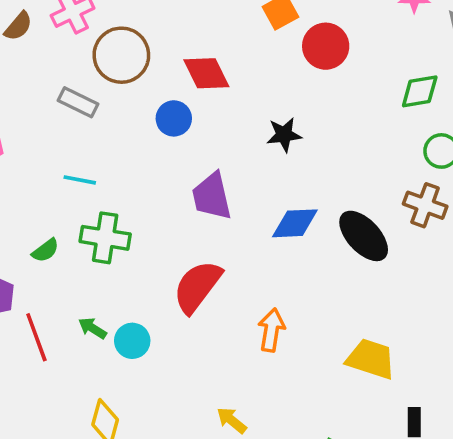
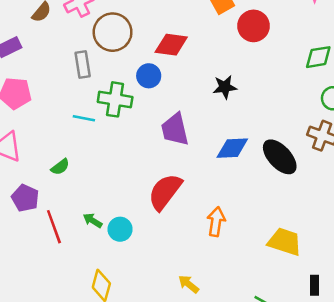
red diamond: (206, 73) -> (171, 45), turned -56
gray rectangle: (78, 102) -> (83, 65), turned 55
green cross: (105, 238) -> (115, 99), moved

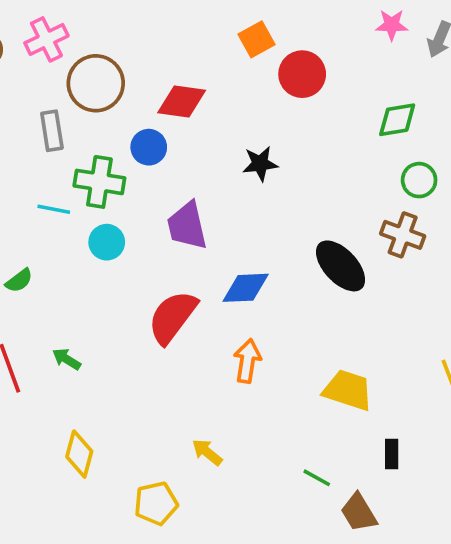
blue diamond: (232, 148) -> (246, 288), moved
cyan circle: (120, 229) -> (107, 242), moved

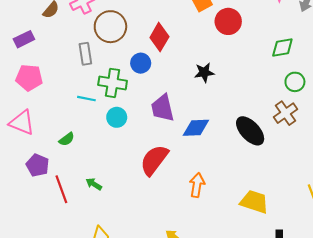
red diamond: (182, 102) -> (159, 37), turned -68
brown cross: (403, 235) -> (286, 113), turned 35
blue diamond: (246, 288) -> (196, 128), moved

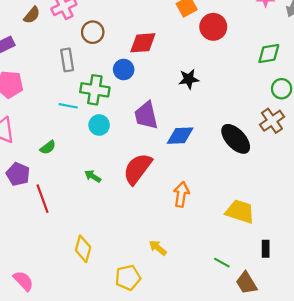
brown circle: (110, 27) -> (93, 32), size x0.7
red diamond: (159, 37) -> (143, 43), turned 56
green arrow: (94, 184) -> (93, 176), moved

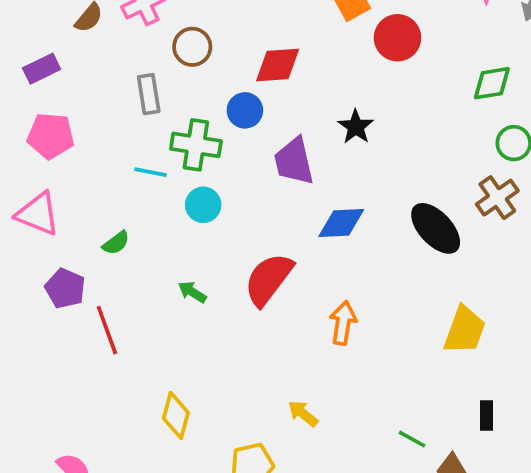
black star: (189, 79) -> (356, 127), turned -30
purple trapezoid: (146, 115) -> (294, 161), moved
yellow trapezoid: (240, 211) -> (465, 330), moved, turned 92

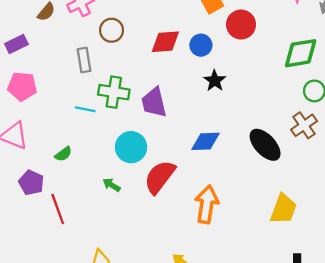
green diamond: (492, 83) -> (301, 53), size x1.4
blue circle: (245, 110) -> (201, 45), moved
purple trapezoid: (294, 161) -> (154, 102), moved
cyan circle: (203, 205) -> (131, 147), moved, size x1.4
orange arrow: (343, 323) -> (207, 204), size x1.4

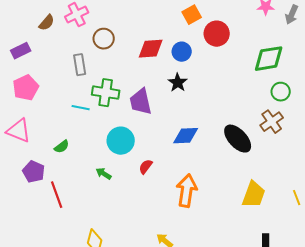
black star: (215, 81) -> (178, 83), moved
pink pentagon: (22, 86) -> (26, 88), turned -30
red semicircle: (160, 177) -> (146, 167), size x0.5

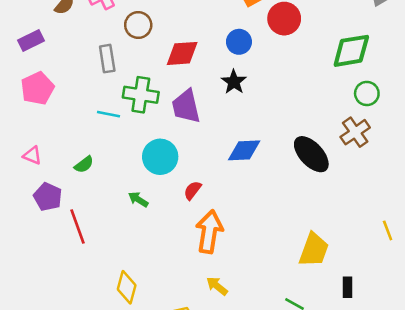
red diamond: (151, 49) -> (182, 53), moved
pink triangle: (19, 131) -> (32, 155), moved, size x0.6
orange arrow: (187, 191) -> (209, 232), moved
yellow trapezoid: (254, 195) -> (314, 250), moved

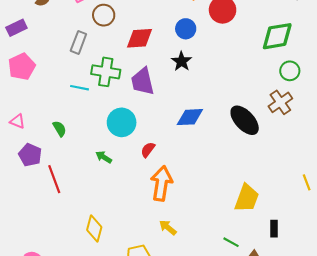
gray rectangle: (107, 59) -> (78, 42), turned 30
green semicircle: (84, 165) -> (60, 129), turned -84

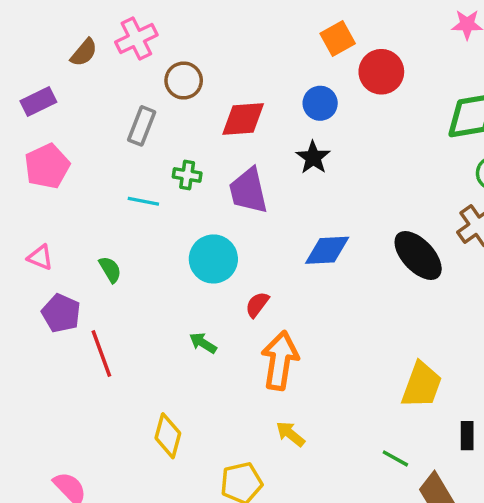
green cross: (106, 72) -> (187, 175), size x0.6
green arrow: (104, 157) -> (203, 343), moved

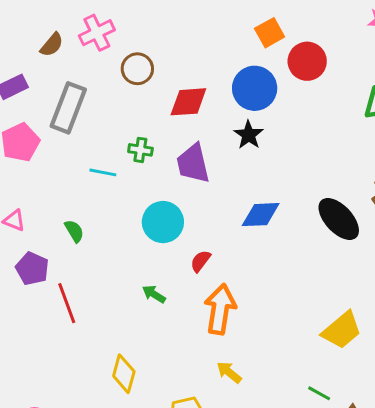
blue circle: (320, 103) -> (255, 88), size x1.5
gray rectangle: (142, 126) -> (68, 108), moved, size x1.5
yellow trapezoid: (422, 385) -> (342, 330), turned 30

